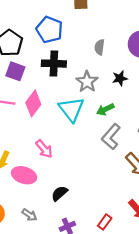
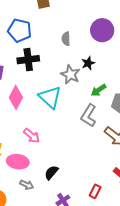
gray star: (87, 82) -> (70, 74), moved
green arrow: (105, 109) -> (99, 90), moved
gray arrow: (29, 215) -> (27, 185), moved

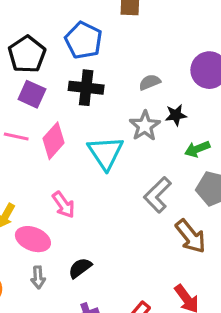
gray semicircle: (66, 39) -> (150, 82), moved, turned 56
green arrow: (99, 90) -> (197, 149), moved
gray arrow: (27, 185) -> (38, 277), turned 48

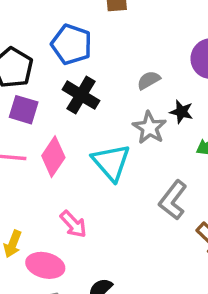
black cross: (86, 88) -> (81, 95), turned 32
black star: (176, 115) -> (181, 112), turned 30

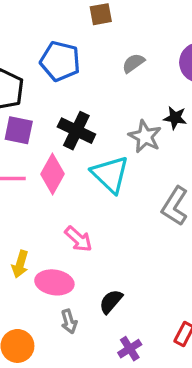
gray semicircle: (149, 80) -> (133, 63), moved
black cross: (81, 95) -> (76, 131), moved

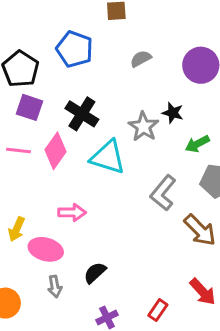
cyan triangle: (110, 174) -> (108, 157), turned -33
pink arrow: (78, 239) -> (72, 212), turned -48

